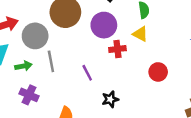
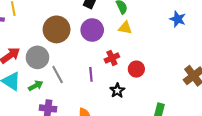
red cross: (117, 49) -> (112, 58), moved
red circle: (158, 72) -> (136, 69), moved
purple line: (87, 73) -> (91, 74), turned 40

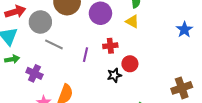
gray line: (58, 75) -> (54, 44), turned -54
green arrow: (36, 86) -> (12, 59), moved
black star: (117, 90) -> (114, 75), moved

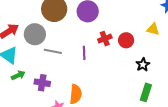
yellow triangle: (132, 21) -> (153, 29), moved
red circle: (130, 64) -> (126, 40), moved
black star: (114, 75) -> (143, 65), moved

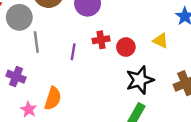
gray line: (53, 51) -> (36, 42), turned 60
black star: (143, 65) -> (140, 80), size x1.6

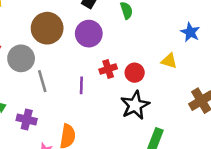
black star: (140, 80) -> (135, 105), moved

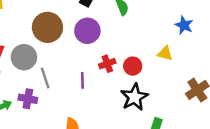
purple cross: (27, 120) -> (28, 99), moved

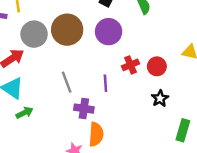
gray circle: (24, 57) -> (34, 34), moved
black star: (134, 97) -> (160, 98), size x0.6
purple cross: (28, 99) -> (84, 109), moved

